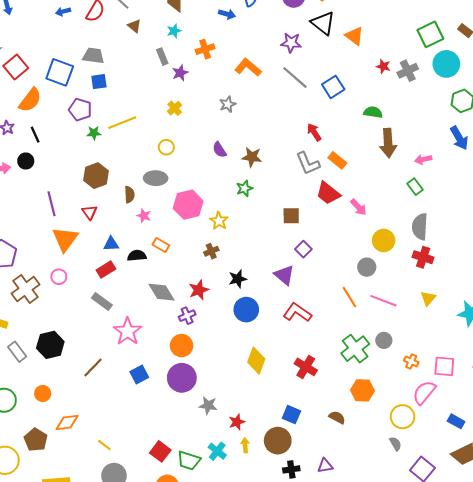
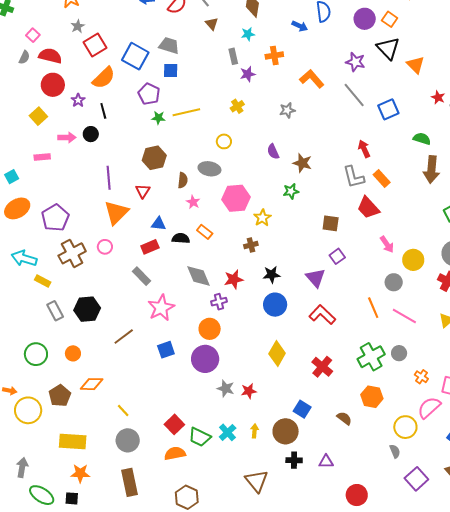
pink arrow: (358, 207) -> (387, 244), moved
red star: (237, 422) -> (249, 391), moved

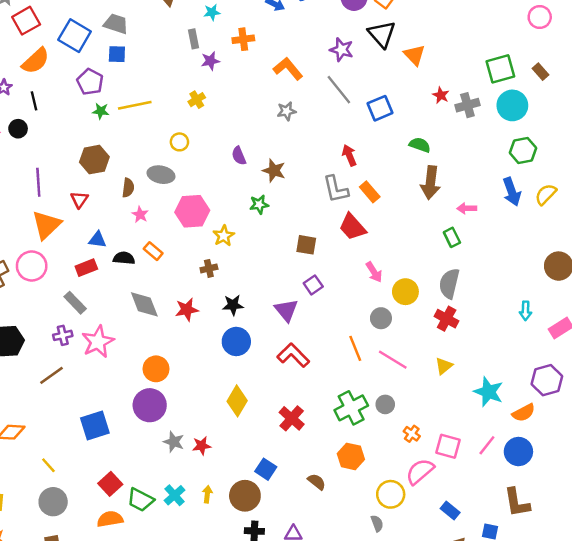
gray star: (287, 110) -> (286, 111), moved
pink circle: (105, 247) -> (32, 266), size x1.6
purple cross: (219, 302) -> (63, 335), moved
blue square: (166, 350) -> (95, 425), moved, size x1.4

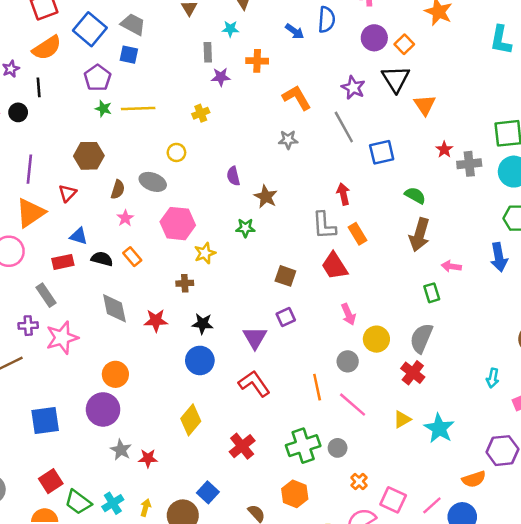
cyan star: (489, 392) -> (439, 428), moved

